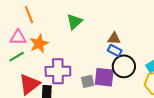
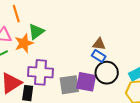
green triangle: (74, 22) -> (36, 32), moved
gray square: (88, 81) -> (69, 85), size x1.5

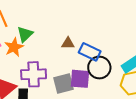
brown triangle: (99, 44) -> (68, 43), moved
blue rectangle: (99, 56) -> (90, 52), size x1.5

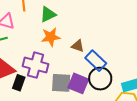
green triangle: (25, 34) -> (48, 14), moved
orange star: (14, 47) -> (51, 37), moved

